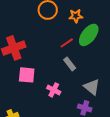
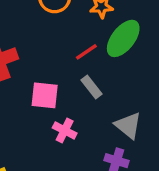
pink square: (27, 75) -> (45, 95), moved

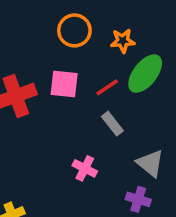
pink square: (45, 95) -> (64, 84), moved

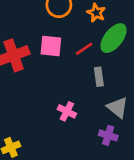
orange star: (123, 41) -> (96, 13), turned 30
gray rectangle: (112, 124) -> (99, 77), moved, turned 30

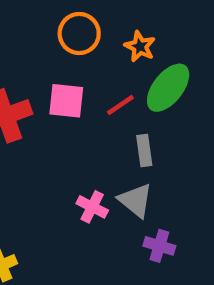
gray triangle: (118, 107) -> (136, 200), moved

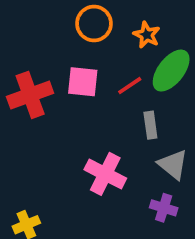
gray triangle: (136, 200) -> (173, 165), moved
pink cross: (92, 207) -> (105, 174), size x1.5

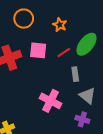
orange circle: (94, 24) -> (24, 19), moved
orange star: (147, 35) -> (60, 25), moved

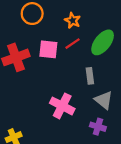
red line: (64, 52) -> (73, 44), moved

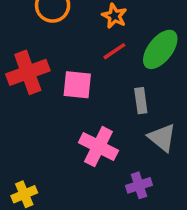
pink square: (48, 49) -> (77, 85), moved
purple cross: (98, 127) -> (139, 185), moved, turned -35

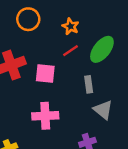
pink cross: (98, 147) -> (45, 116), moved, turned -30

